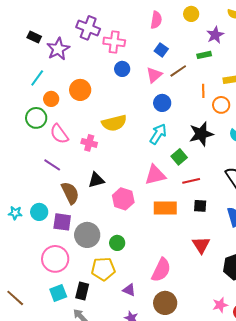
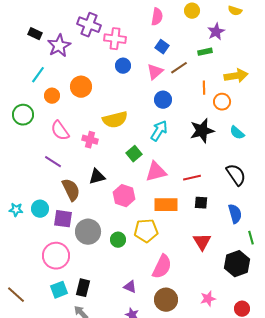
green circle: (36, 118) -> (23, 115), moved
green square: (179, 157) -> (134, 154), moved
yellow pentagon: (103, 269) -> (146, 231), moved
pink star: (220, 305) -> (208, 299), moved

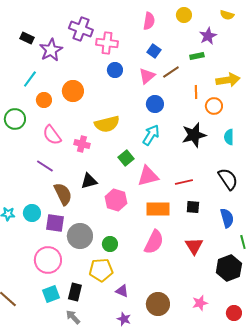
cyan semicircle: (237, 133) -> (229, 137), turned 49
yellow pentagon: (146, 231) -> (101, 270), moved
pink semicircle: (162, 267) -> (154, 242), moved

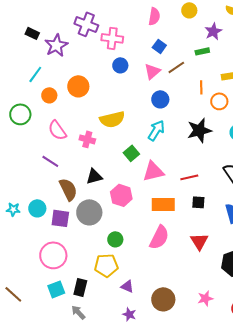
gray circle: (80, 236) -> (89, 212), moved

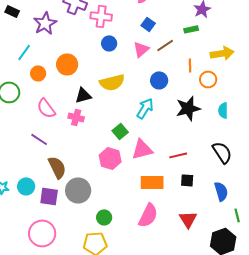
black rectangle: (32, 33) -> (12, 11), moved
blue circle: (160, 99) -> (159, 80), moved
yellow semicircle: (112, 119) -> (112, 82), moved
black triangle: (94, 176) -> (83, 95), moved
pink hexagon: (121, 195) -> (110, 158), moved

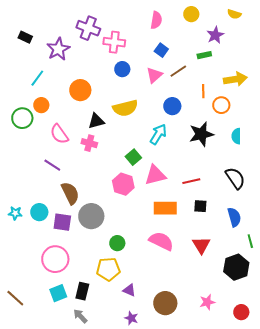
orange circle: (38, 73) -> (41, 105), moved
pink semicircle: (148, 215) -> (161, 241), turned -90

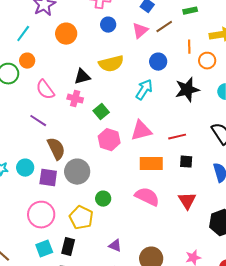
orange circle: (80, 90) -> (66, 34), moved
green square: (133, 157) -> (101, 112), moved
yellow pentagon: (108, 269) -> (81, 218), moved, turned 30

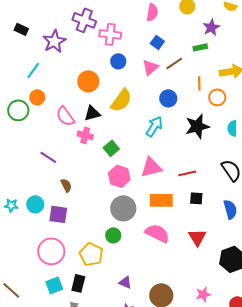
orange circle: (66, 34) -> (88, 81), moved
yellow semicircle: (111, 64) -> (121, 100), turned -40
pink semicircle: (45, 90) -> (65, 116), moved
brown semicircle: (56, 149) -> (66, 185), size x0.6
gray circle: (77, 172) -> (123, 208), moved

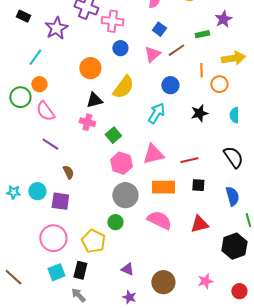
purple star: (211, 27) -> (223, 19), moved
pink semicircle: (65, 116) -> (45, 111), moved
black star: (197, 126) -> (199, 113), size x0.7
red triangle: (197, 237) -> (199, 224), turned 48

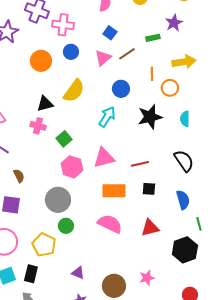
orange circle: (90, 68) -> (41, 61), moved
black star: (199, 113) -> (150, 117), size x1.4
gray circle: (125, 195) -> (58, 200), moved
pink star: (205, 281) -> (147, 278), moved

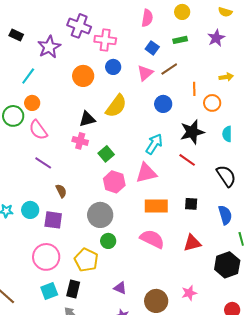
green rectangle: (153, 38) -> (180, 40), moved
yellow arrow: (184, 62) -> (226, 77), size x0.6
cyan arrow: (107, 117) -> (154, 144), moved
red line: (140, 164) -> (187, 160), moved, turned 48

